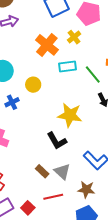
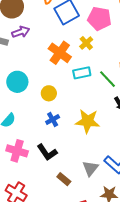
blue cross: (12, 102) -> (53, 120), moved
black L-shape: (57, 141) -> (47, 152), moved
gray triangle: (62, 172) -> (90, 168), moved, turned 30

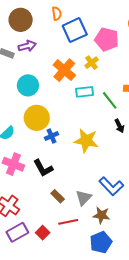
cyan circle: (17, 82) -> (28, 85), moved
yellow circle: (49, 93) -> (37, 118), moved, size x1.6
gray triangle: (90, 168) -> (84, 198), moved

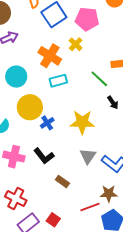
cyan rectangle: (85, 92) -> (58, 81), moved
gray triangle: (84, 198) -> (88, 156), moved
red line: (68, 222) -> (90, 207), moved

